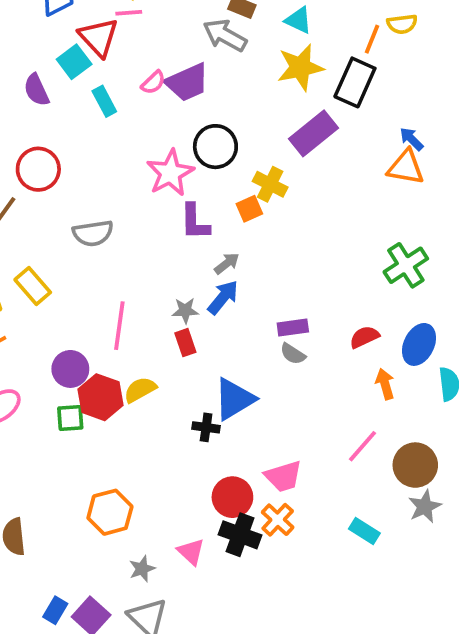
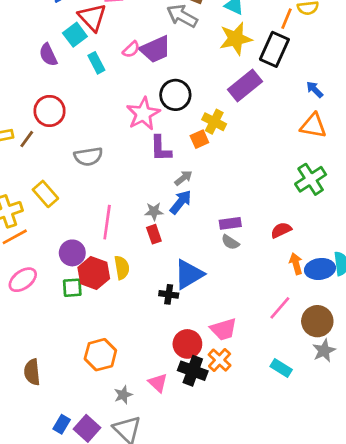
orange triangle: (406, 167) -> (313, 126), moved
blue ellipse: (419, 344) -> (320, 269), moved, turned 56
yellow semicircle: (140, 390) -> (122, 268), turned 110

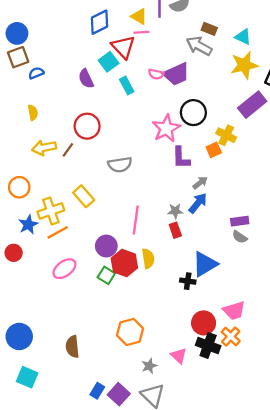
pink semicircle: (131, 49) -> (156, 74), turned 56
green square: (72, 288) -> (106, 275), turned 36

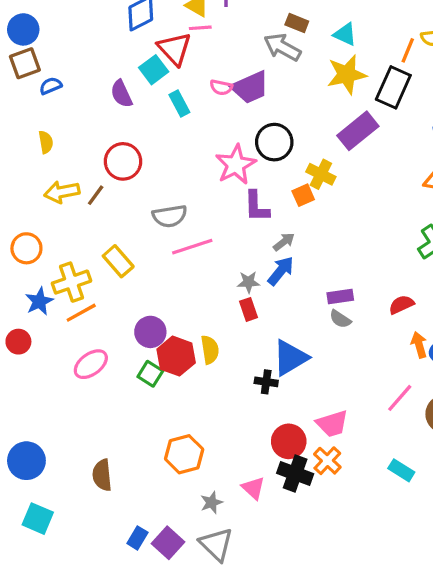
pink line: (136, 220) -> (192, 247), moved, turned 64

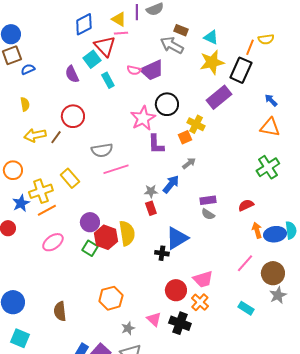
gray arrow: (284, 242) -> (189, 163), moved
yellow semicircle: (210, 350) -> (127, 233), size x1.4
black cross: (295, 474) -> (180, 323), moved

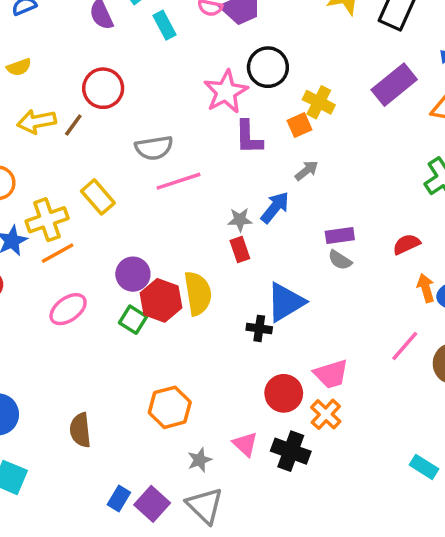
purple rectangle: (219, 97) -> (394, 85), moved
yellow semicircle: (25, 104) -> (19, 67), turned 80
cyan rectangle: (246, 308) -> (424, 467), moved

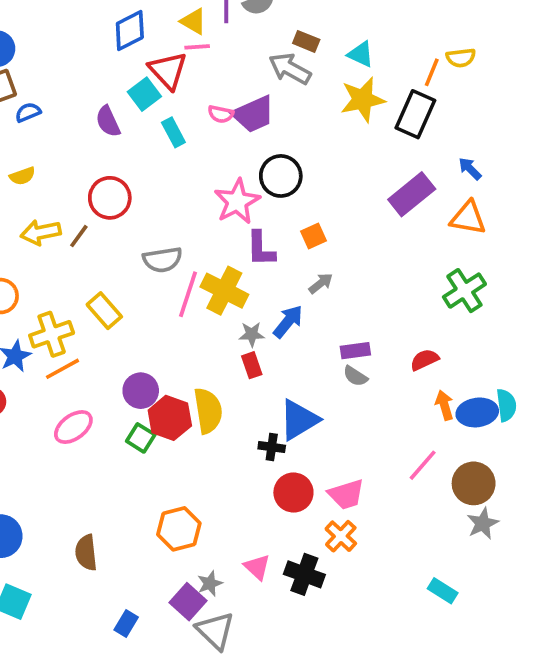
yellow cross: (319, 102) -> (224, 291), moved, size x1.4
pink line: (179, 181) -> (188, 294), turned -54
red circle: (284, 393) -> (293, 493), moved
purple square: (152, 504) -> (188, 602), moved

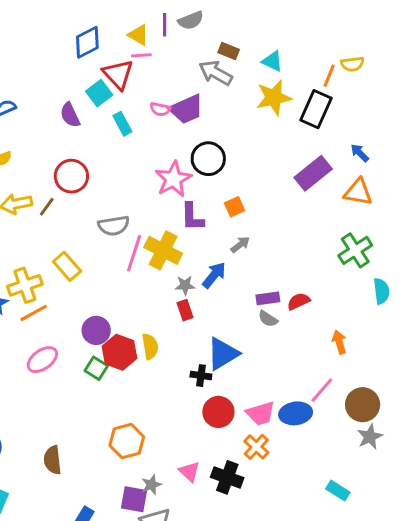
red semicircle: (424, 360) -> (299, 301), moved
cyan semicircle: (506, 405) -> (381, 291), moved
yellow semicircle: (208, 411) -> (150, 346), size x0.7
blue ellipse: (477, 412) -> (296, 413), moved
purple square: (188, 602) -> (134, 499), turned -32

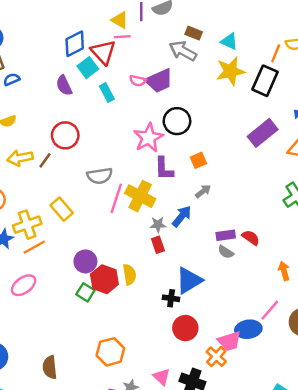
blue diamond: (87, 42) -> (75, 44), moved
red semicircle: (299, 301) -> (251, 238), turned 60
pink ellipse: (42, 360) -> (24, 285), moved
pink trapezoid: (261, 413) -> (229, 341), moved

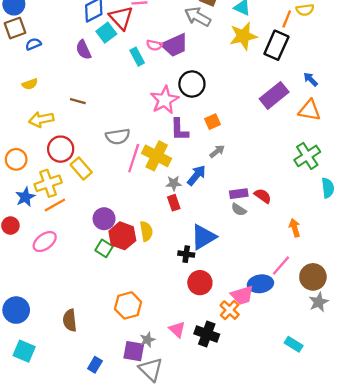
cyan rectangle: (107, 93) -> (137, 57), moved
red circle: (65, 135) -> (61, 149), moved
brown line: (45, 160) -> (78, 101), moved, turned 70

